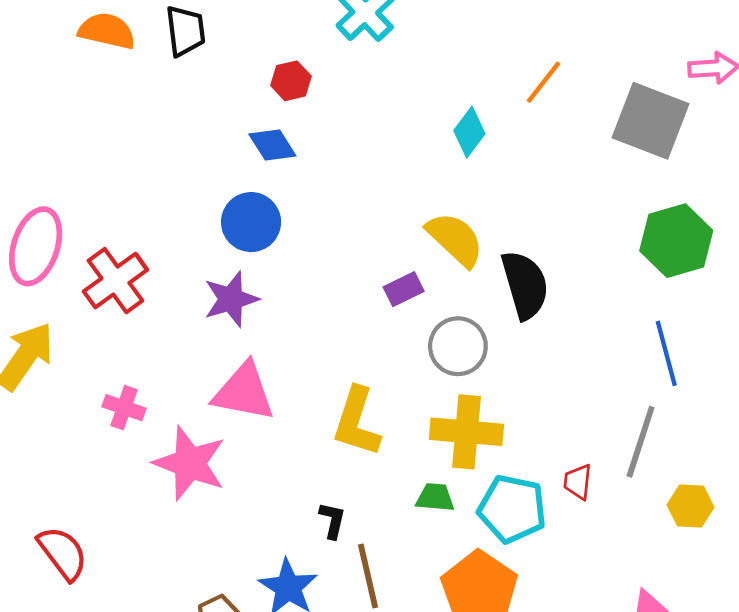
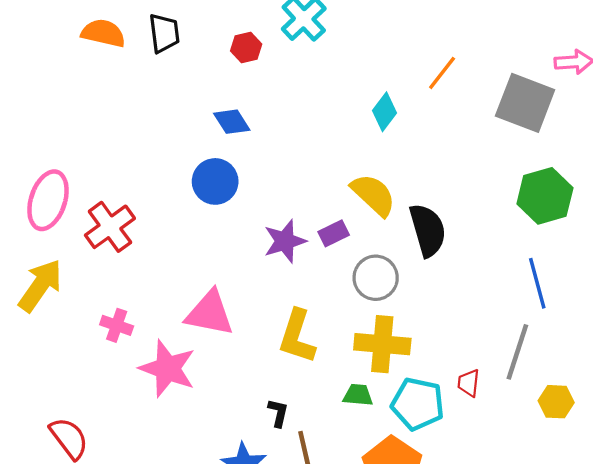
red hexagon: (291, 81) -> (246, 48), moved
purple star: (231, 299) -> (285, 241), moved

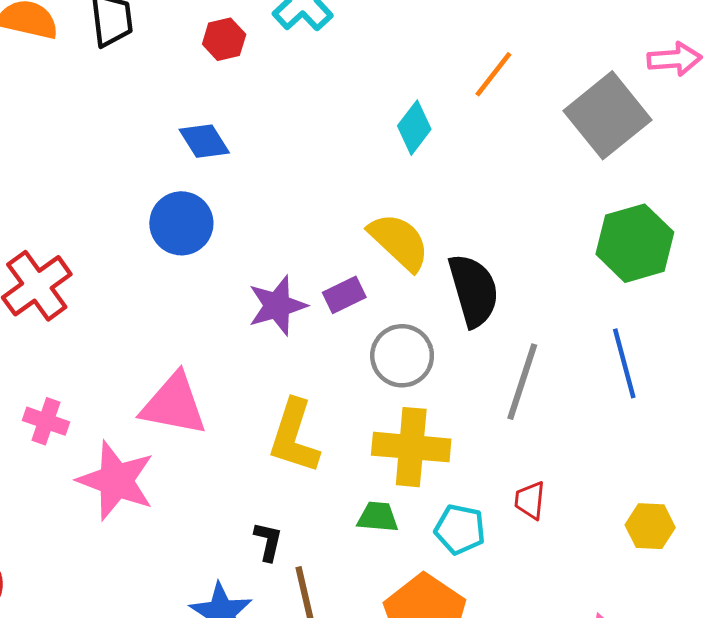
gray square: (525, 103) -> (607, 115), turned 30
gray line: (517, 352) -> (522, 382), moved
cyan pentagon: (418, 404) -> (460, 529), size x0.7

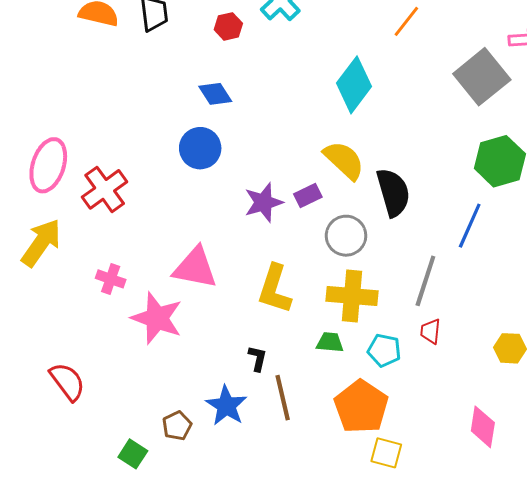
orange line: (493, 74) -> (406, 21), moved
cyan diamond: (414, 128) -> (354, 85), size x1.6
blue line: (624, 363) -> (470, 226), moved, turned 39
gray line: (522, 382) -> (425, 281), moved

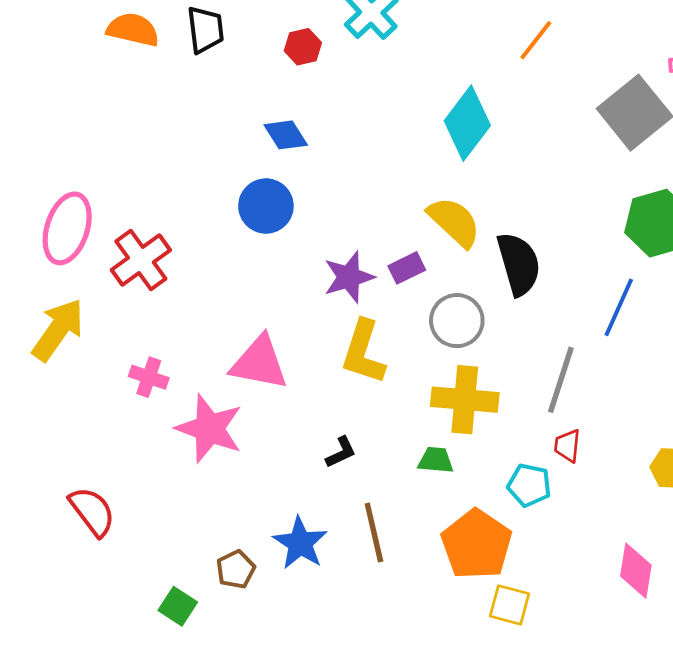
yellow L-shape: (275, 289) -> (363, 352), moved
cyan pentagon: (384, 350) -> (529, 485), moved
black L-shape: (257, 358) -> (341, 452), moved, turned 52

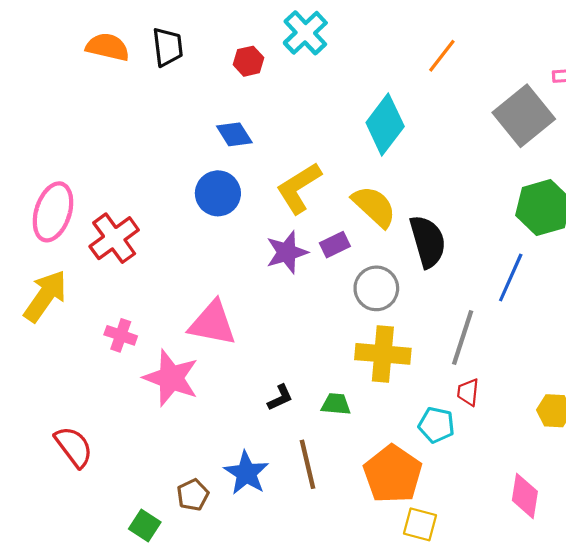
yellow L-shape: (363, 352) -> (299, 188), moved, turned 40
green trapezoid: (436, 460) -> (336, 404), moved

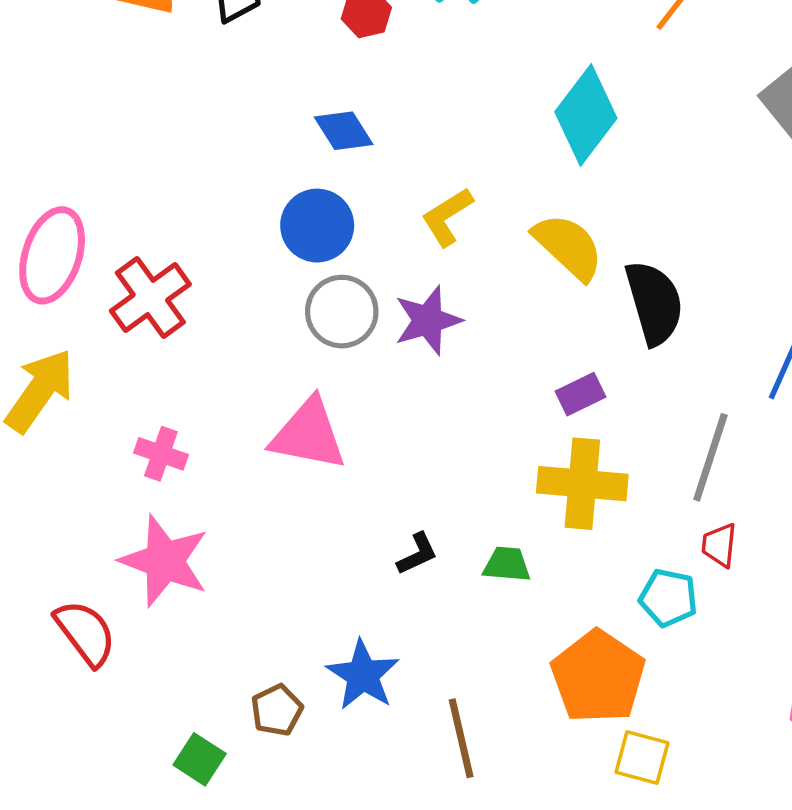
yellow L-shape: (299, 188) -> (447, 217), size x0.7
purple rectangle: (335, 245) -> (581, 394), moved
gray circle: (376, 288) -> (342, 312), moved
pink star: (171, 378) -> (164, 561), moved
brown line: (308, 464) -> (461, 738), moved

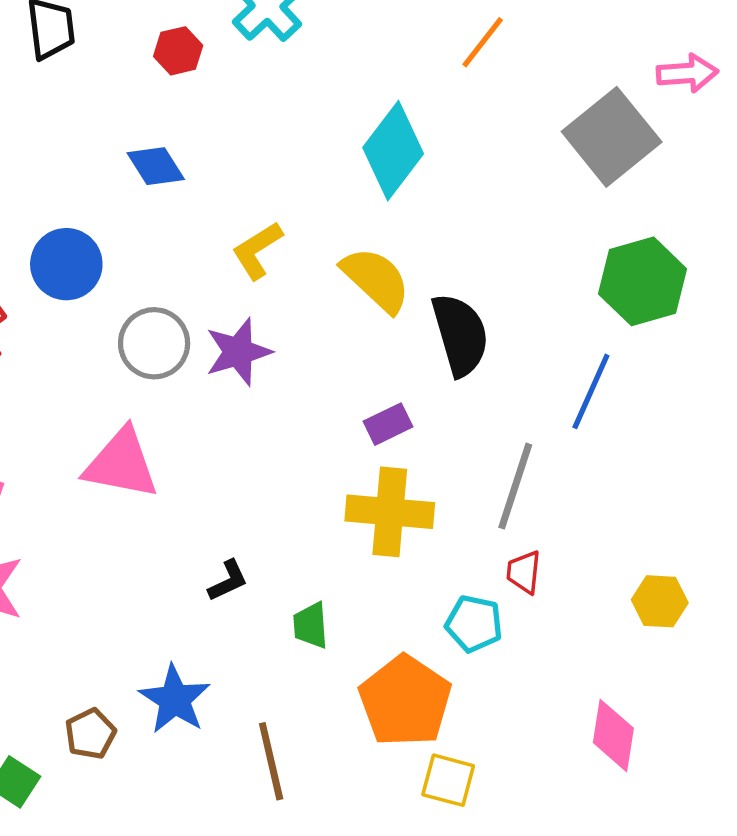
blue circle: (317, 226) -> (66, 264), moved
green trapezoid: (507, 564) -> (311, 625), moved, turned -99

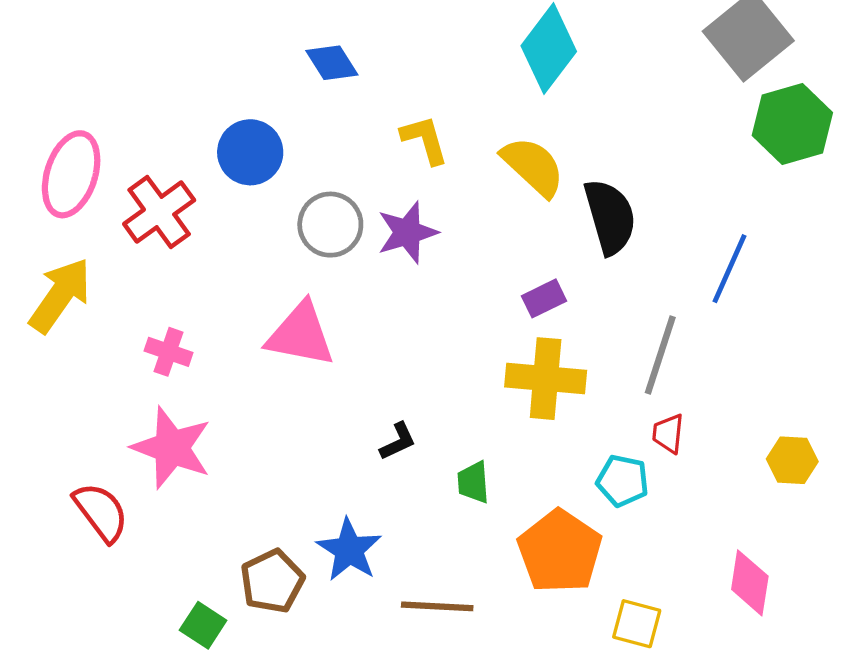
yellow L-shape: (257, 250) -> (425, 140), turned 106
green hexagon: (643, 281) -> (792, 124), moved
brown pentagon: (90, 734) -> (272, 581), size x1.4
brown line: (271, 761) -> (437, 606), turned -74
yellow square: (448, 780) -> (637, 624), moved

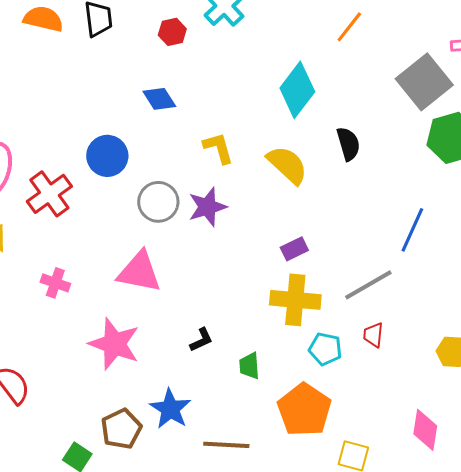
black semicircle: (610, 217) -> (348, 144), moved, size x0.7
gray line: (660, 355) -> (368, 285), turned 42
pink star: (172, 448) -> (114, 344), moved
cyan pentagon: (623, 481) -> (325, 349), moved

